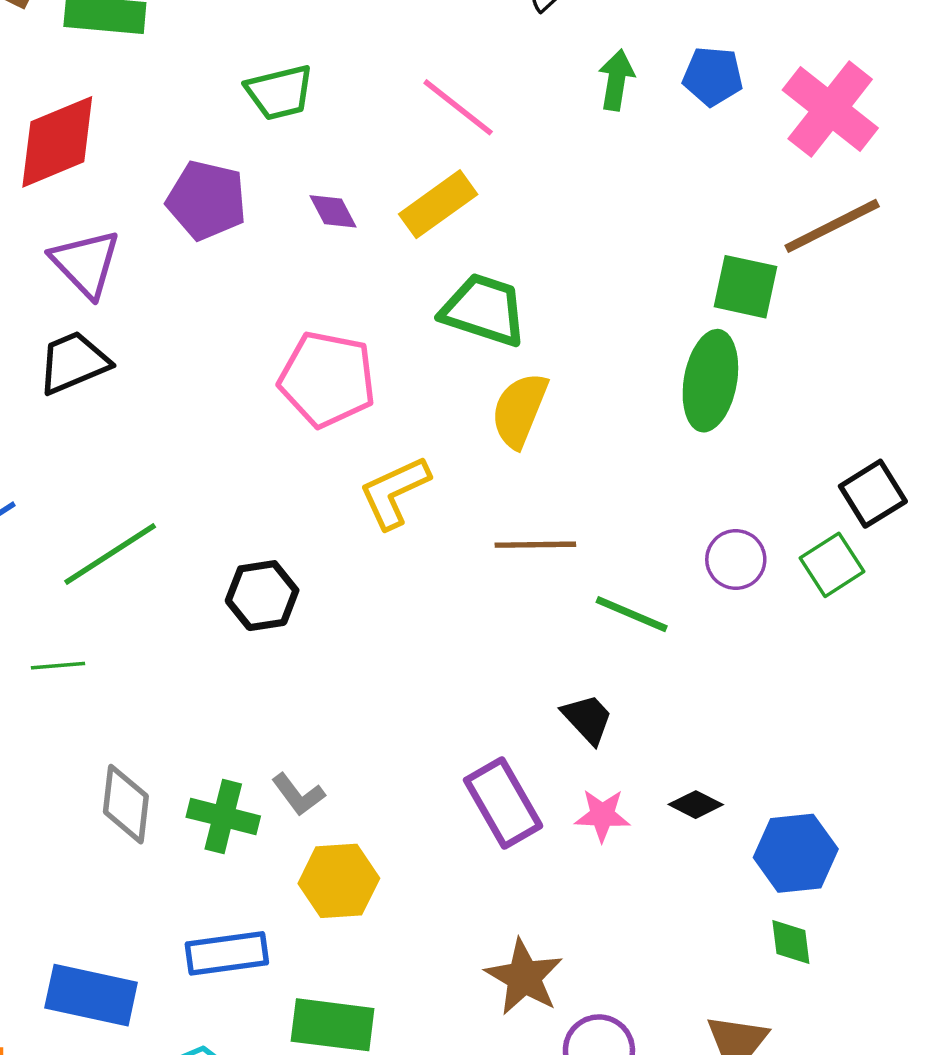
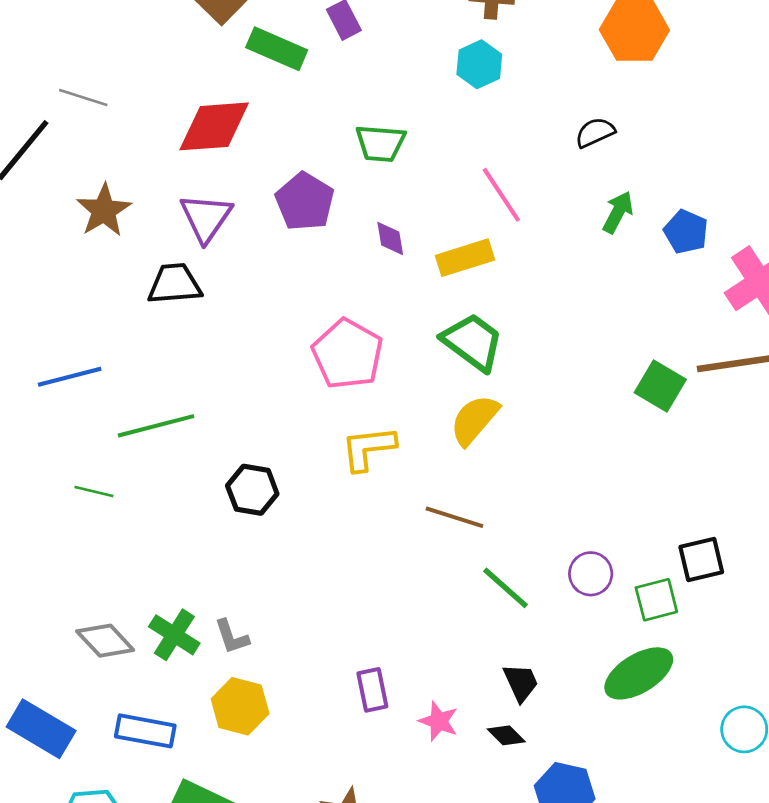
green ellipse: (710, 381) -> (639, 673), moved, turned 30
black trapezoid: (587, 719) -> (521, 683), moved
purple rectangle: (503, 803) -> (372, 690), size x0.7
gray diamond: (126, 804) -> (105, 641), moved, turned -68

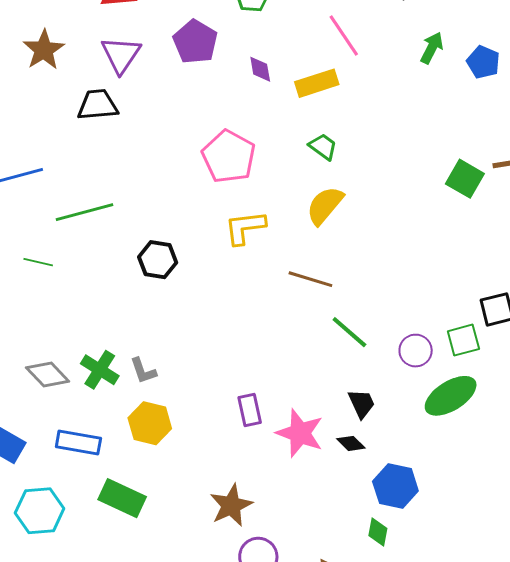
green trapezoid: (473, 342) -> (323, 147), size x0.6
purple circle: (591, 574) -> (416, 351), moved
pink star: (439, 721) -> (300, 433), size x1.6

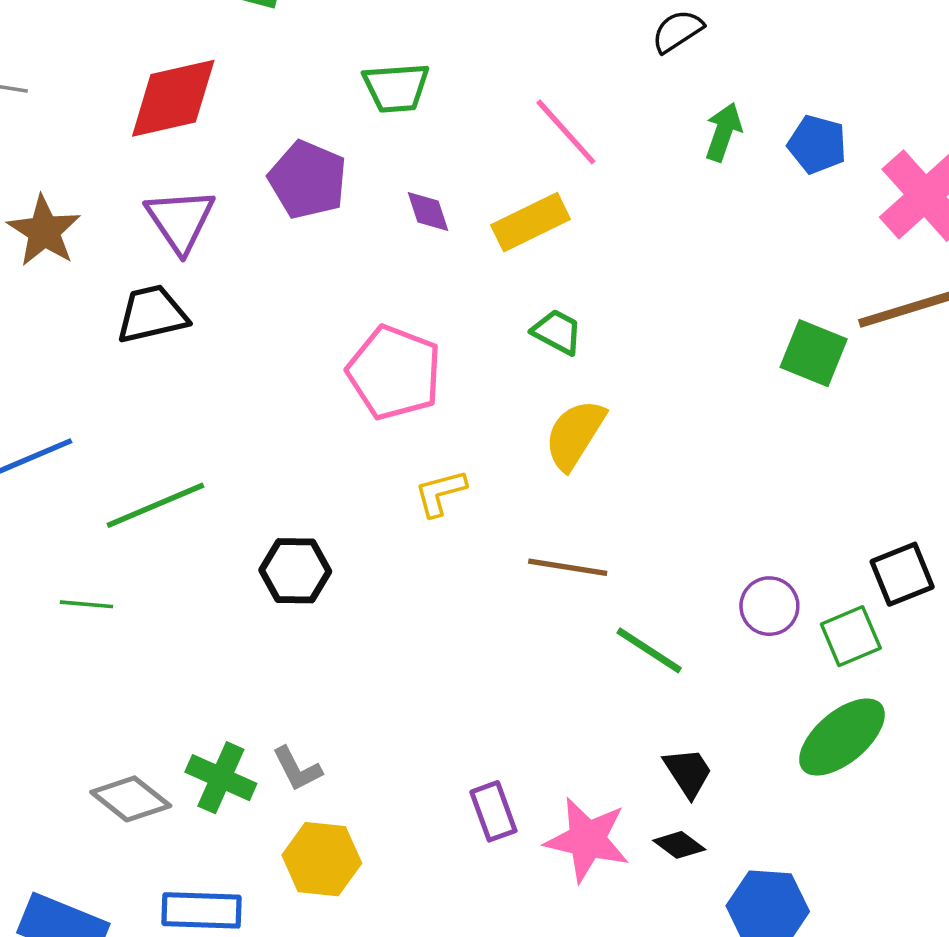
yellow L-shape: (245, 228) -> (440, 493), size x0.7
purple circle: (416, 351) -> (769, 606), moved

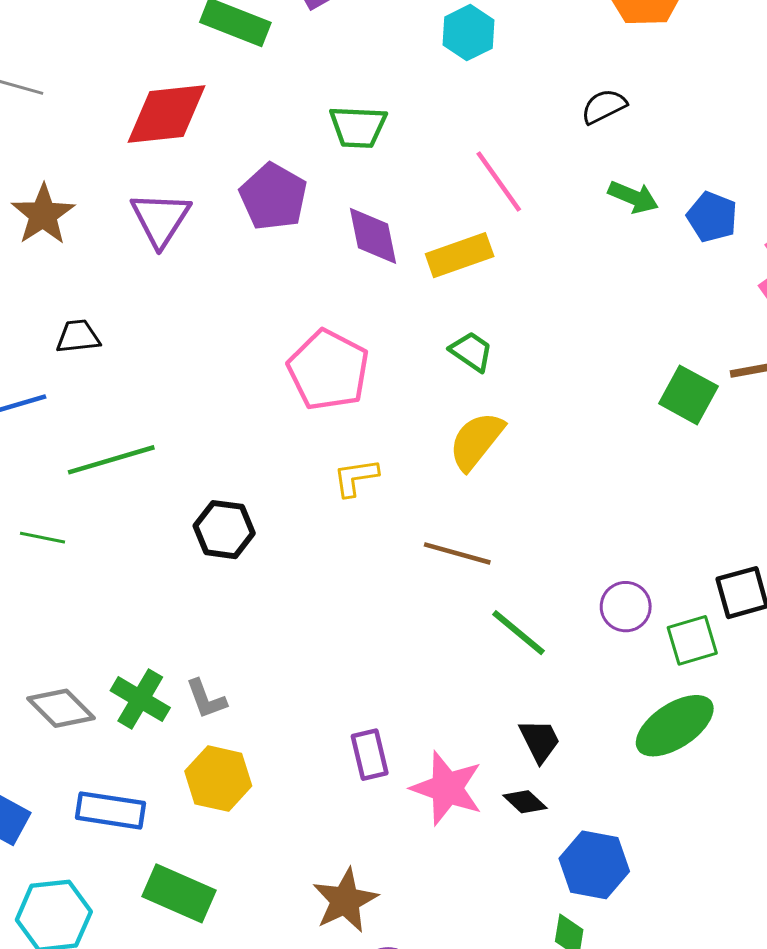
green arrow: (723, 132) -> (633, 197), turned 87
purple diamond: (428, 212) -> (373, 236), size x1.5
black trapezoid: (152, 314) -> (78, 337), moved, size x0.7

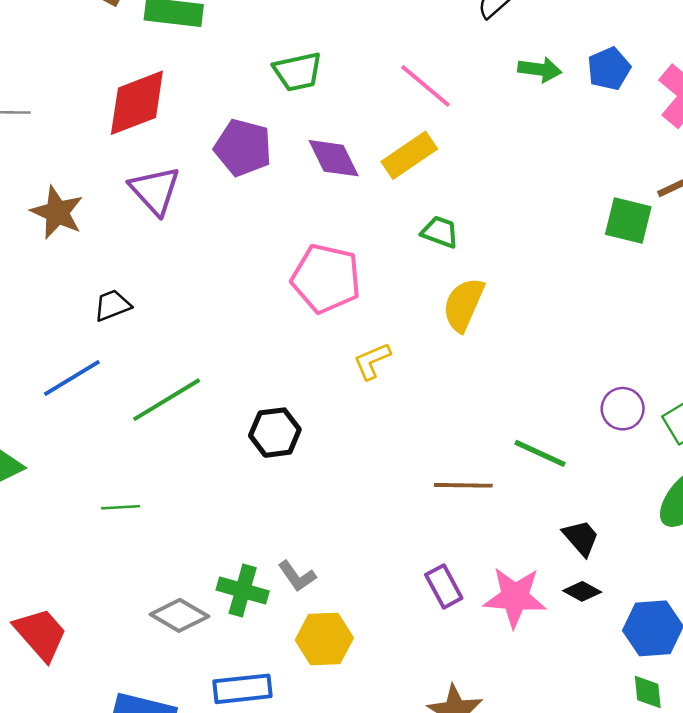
blue pentagon: (712, 217) -> (609, 69), turned -30
green line: (42, 538) -> (121, 507), moved
brown line: (457, 553) -> (463, 485), moved

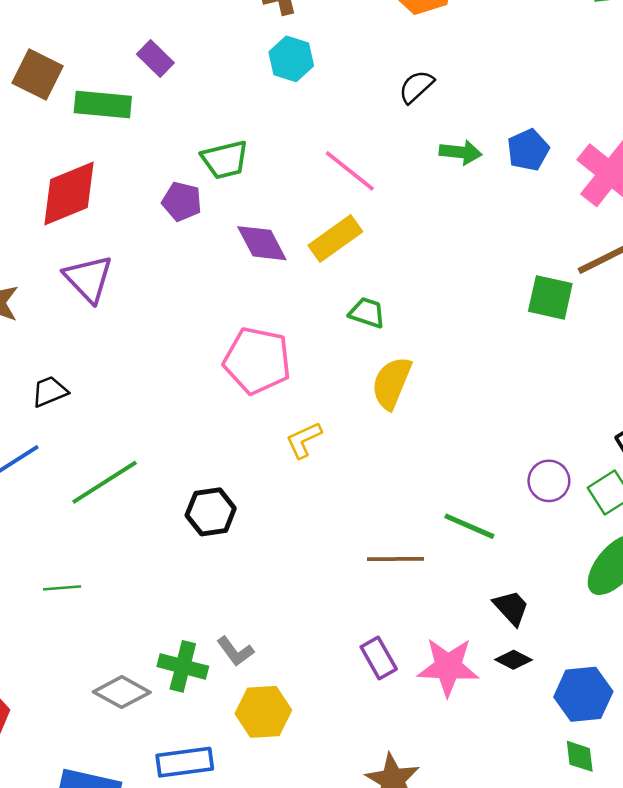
purple pentagon: (243, 148) -> (182, 201), moved, size x0.7

